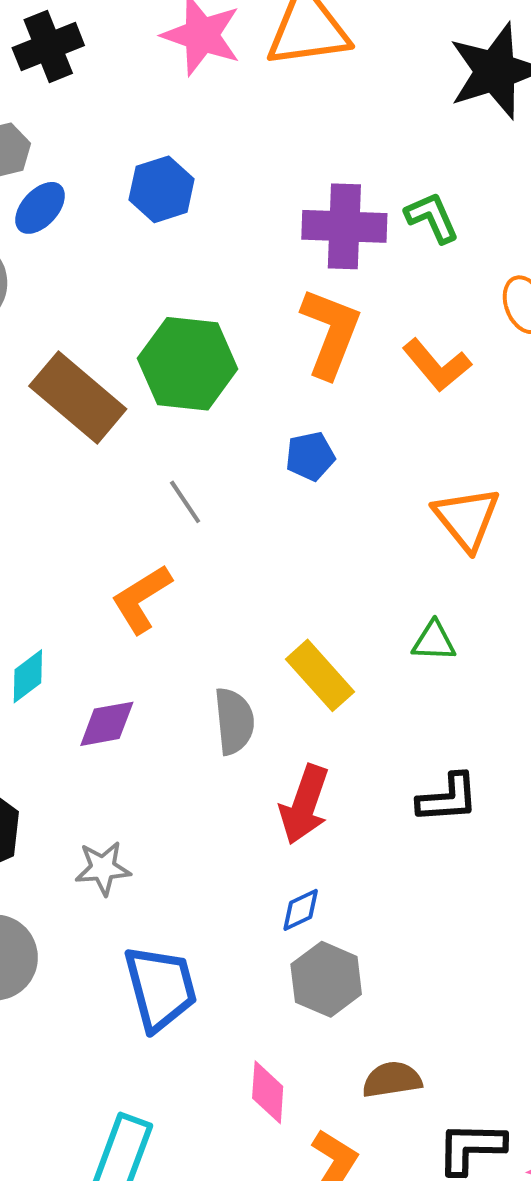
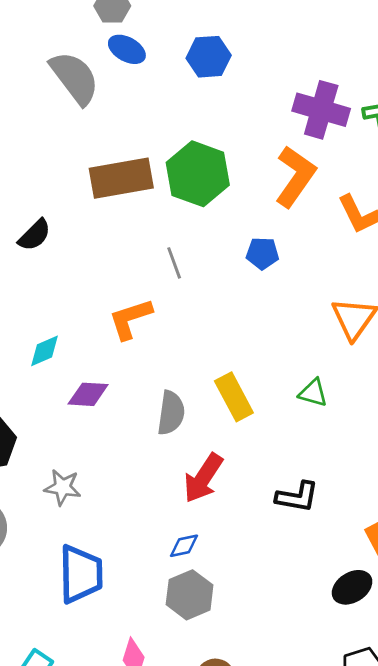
blue ellipse: (40, 208) -> (127, 49), turned 63
brown rectangle: (78, 397) -> (121, 178), turned -64

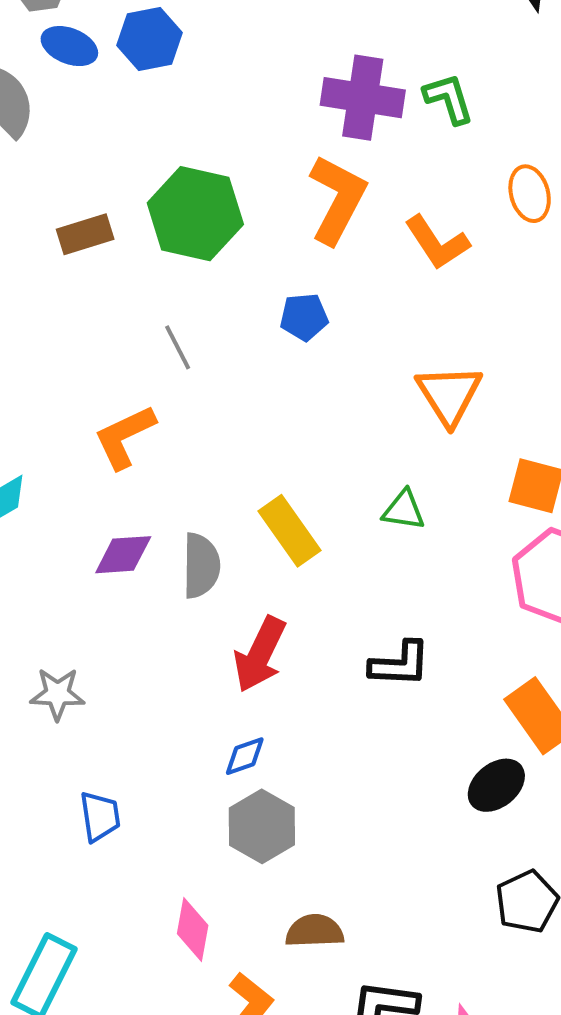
blue hexagon: (209, 57) -> (149, 39), moved
brown rectangle: (121, 178) -> (85, 234), size x0.6
purple diamond: (88, 394) -> (123, 555), moved
blue trapezoid: (81, 574) -> (100, 816), size x0.6

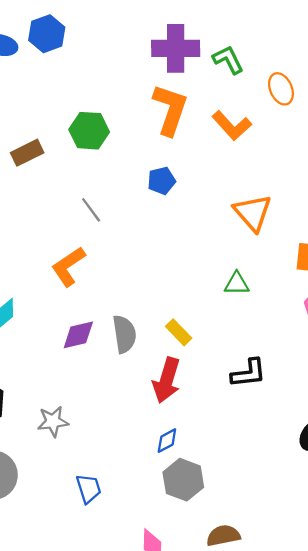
green L-shape: (449, 99) -> (228, 60), moved
green hexagon: (195, 214) -> (89, 131), size x0.7
yellow rectangle: (289, 531) -> (179, 332), moved, size x0.7

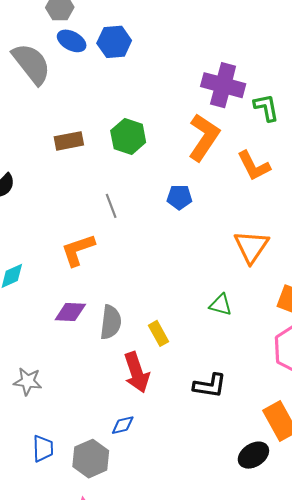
red arrow: (167, 380) -> (137, 372), turned -51
gray hexagon: (183, 480) -> (91, 459), moved

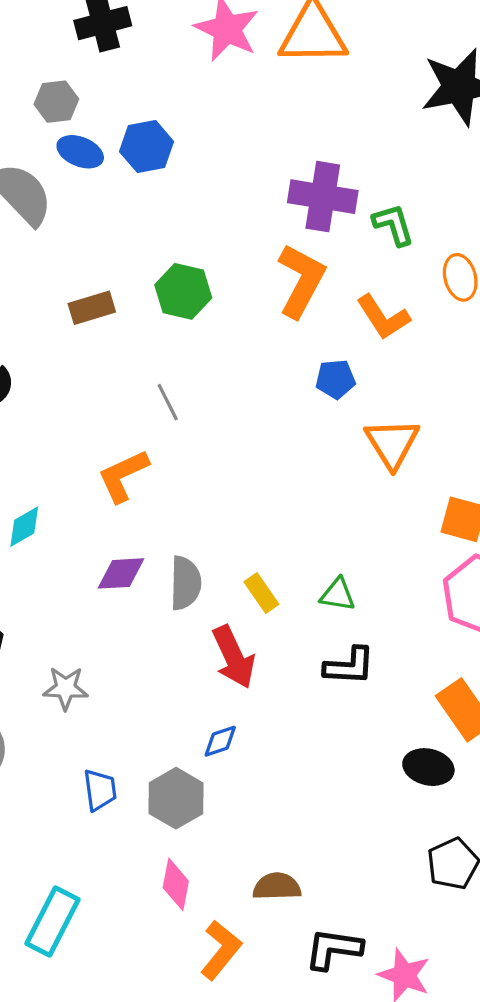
blue pentagon: (179, 197) -> (335, 379), moved
green triangle: (221, 305) -> (338, 595), moved
black ellipse: (253, 455) -> (428, 767), turned 52

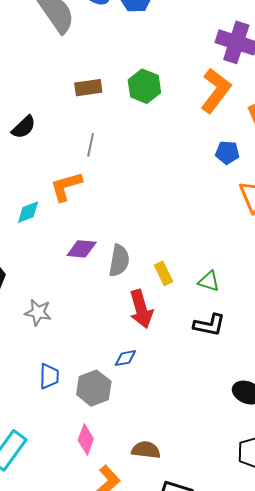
gray line: (168, 402) -> (91, 145), moved, turned 30
orange L-shape: (123, 476) -> (66, 186), moved

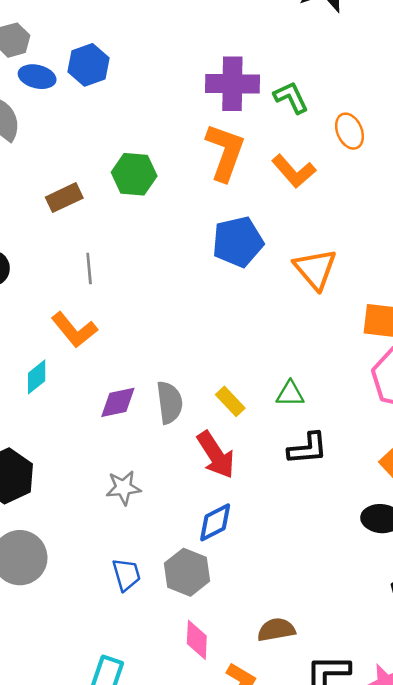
blue pentagon: (227, 153) -> (238, 242), moved, size x1.6
orange L-shape: (66, 186) -> (74, 330), turned -96
gray star: (38, 312) -> (123, 488), moved
blue diamond: (125, 358) -> (215, 522), size x1.4

